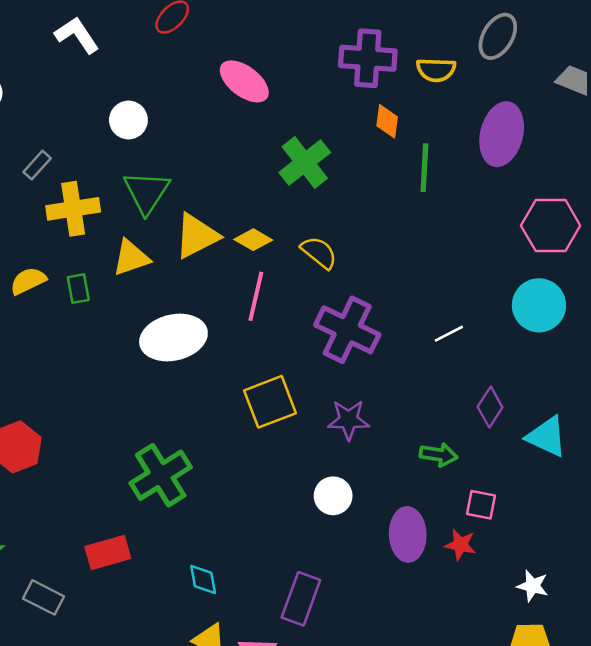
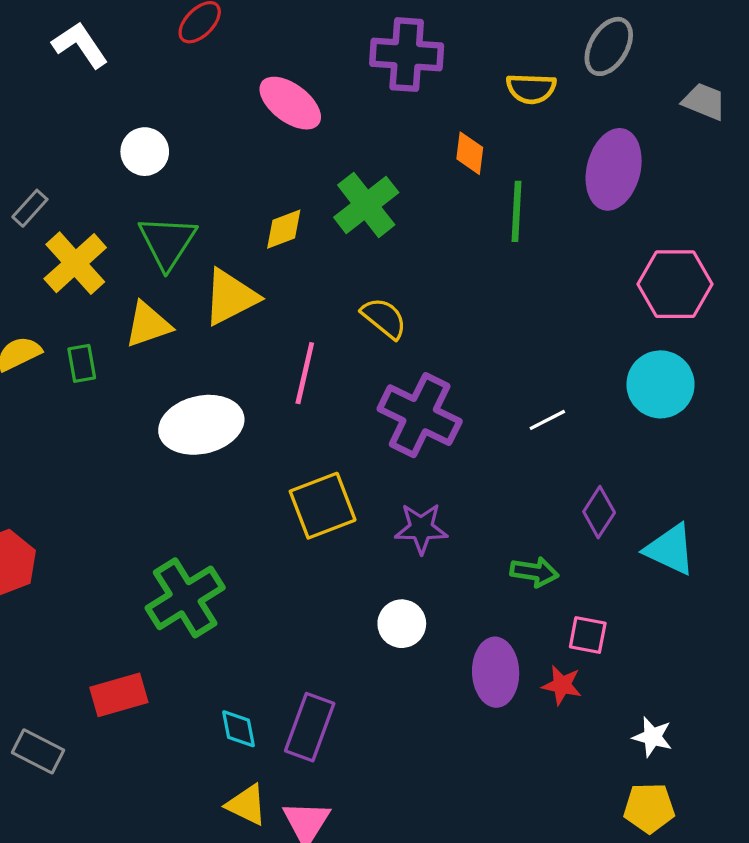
purple cross: (368, 58) -> (407, 55), moved
yellow cross: (73, 209) -> (75, 263), turned -33
yellow diamond: (253, 240) -> (284, 229), moved, turned -51
purple rectangle: (301, 599) -> (310, 727), moved

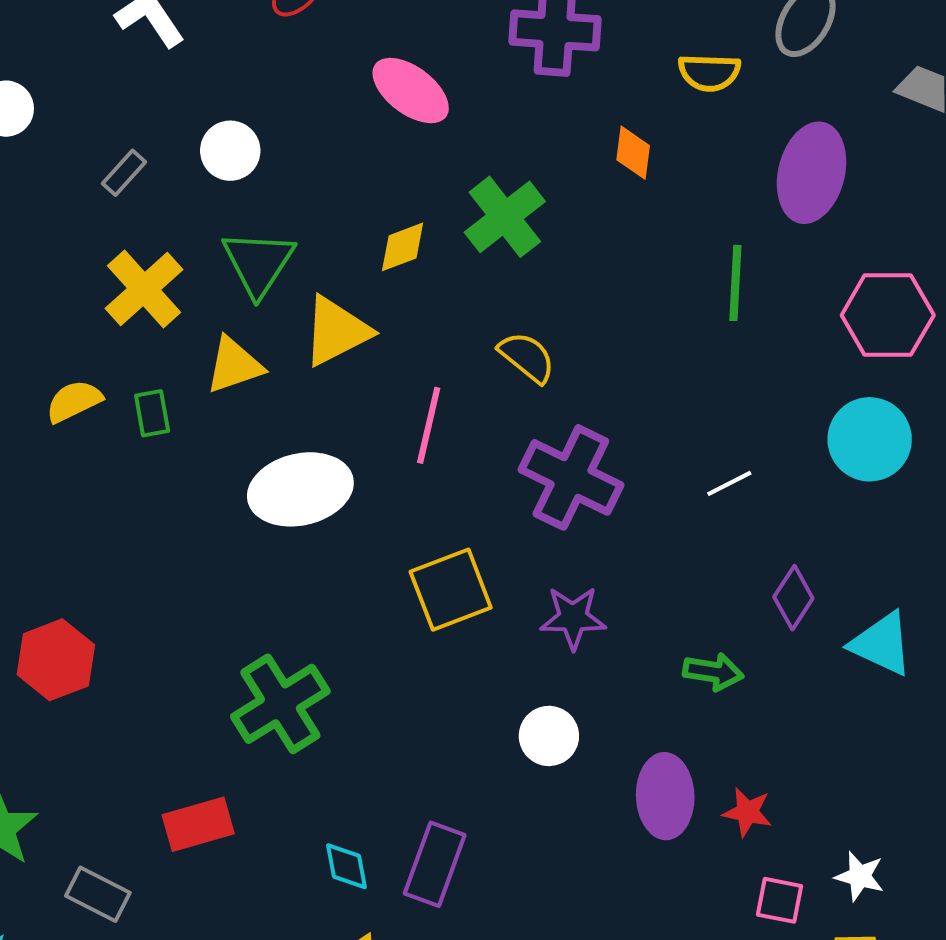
gray rectangle: (30, 208) -> (124, 173), moved
green line: (517, 211) -> (735, 283), moved
pink square: (588, 635) -> (779, 900), moved

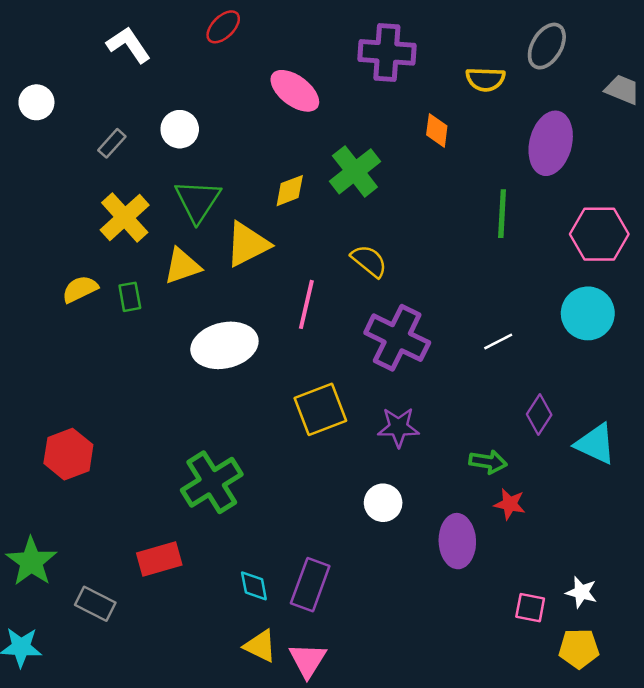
red star: (747, 812) -> (510, 504), moved

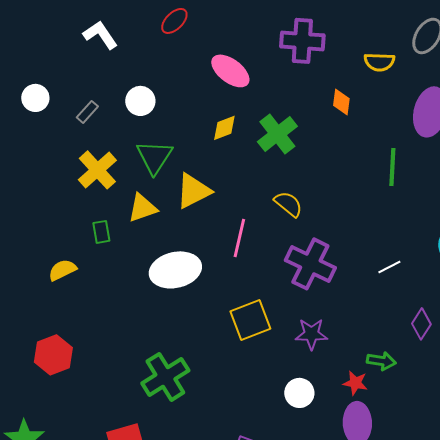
white circle: (36, 102) -> (35, 98), moved
yellow diamond: (290, 191) -> (224, 128), moved
yellow semicircle: (80, 289) -> (62, 270), moved
red star: (510, 504) -> (355, 383), moved

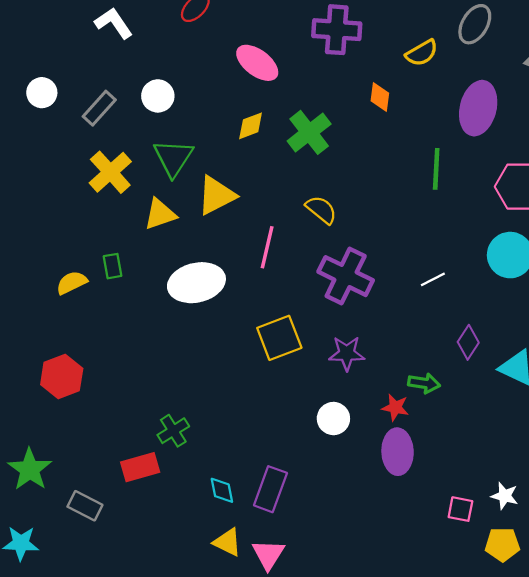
yellow semicircle: (379, 62) -> (422, 53), turned -32
gray rectangle: (87, 112) -> (99, 108), size x1.4
green rectangle: (101, 232) -> (113, 266), moved
green cross: (165, 377) -> (173, 431), moved, size x0.6

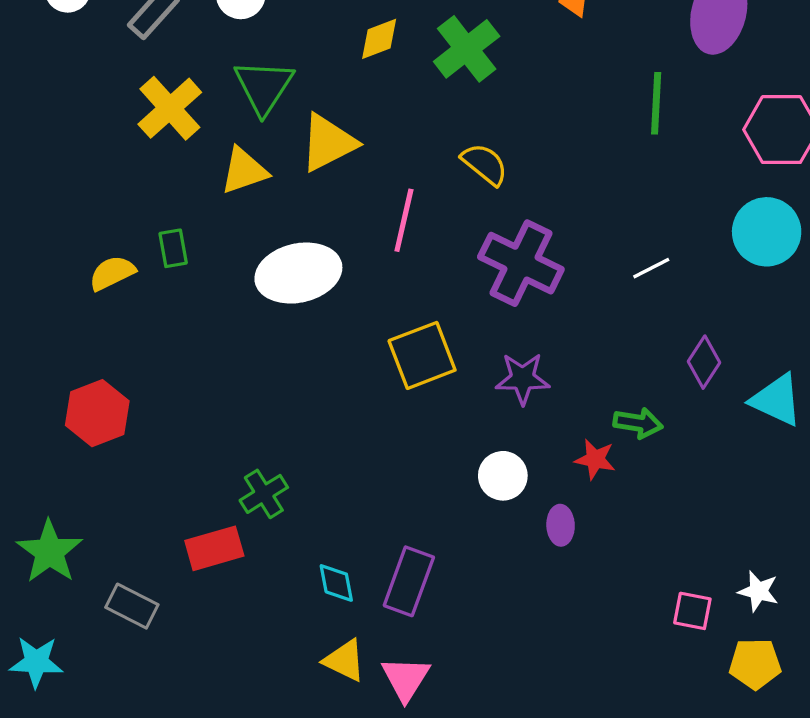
purple ellipse: (398, 452) -> (561, 525), moved, size x0.6

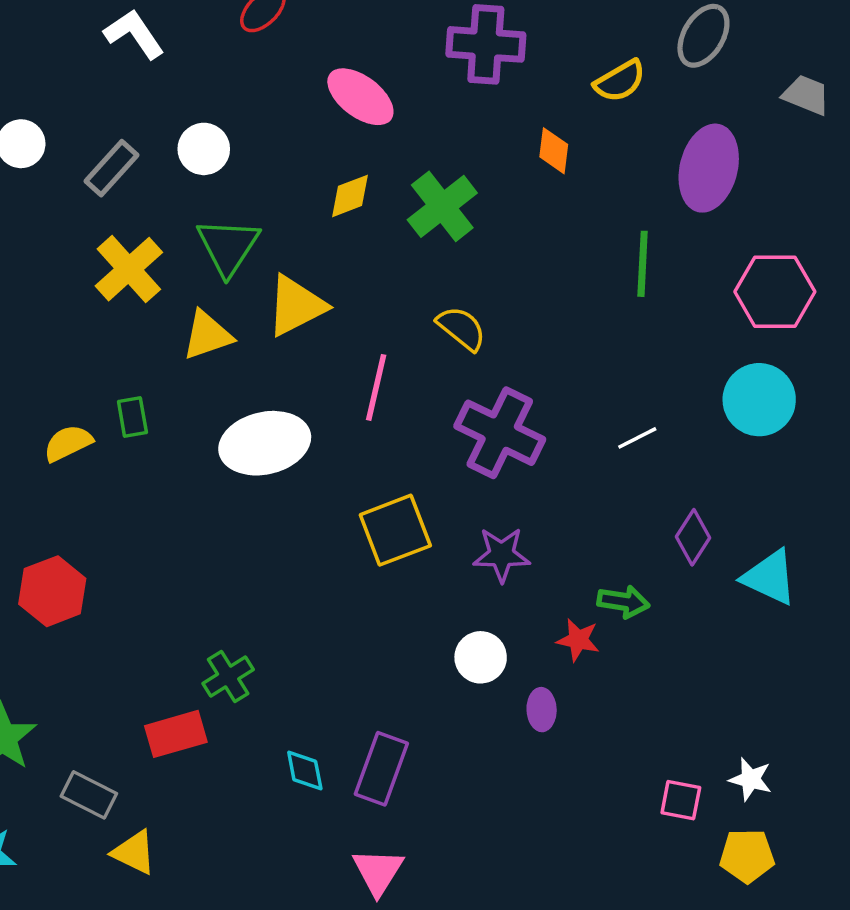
yellow triangle: (345, 660) -> (134, 852), moved

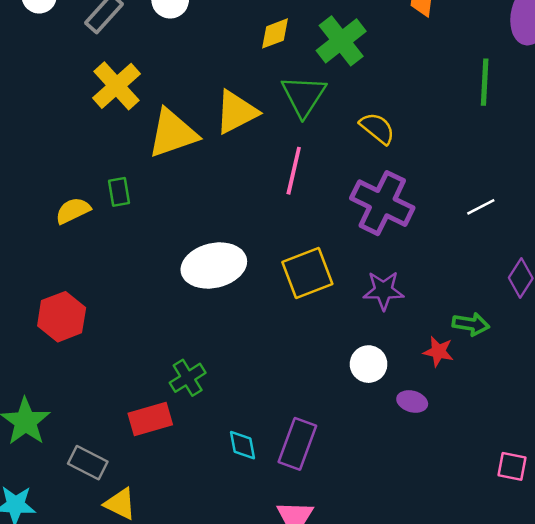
green triangle: (228, 246) -> (304, 96), moved
yellow semicircle: (461, 328) -> (377, 128), moved
yellow triangle: (207, 335) -> (173, 133), size x1.4
white ellipse: (265, 443) -> (214, 265), moved
purple ellipse: (542, 710) -> (412, 401), turned -72

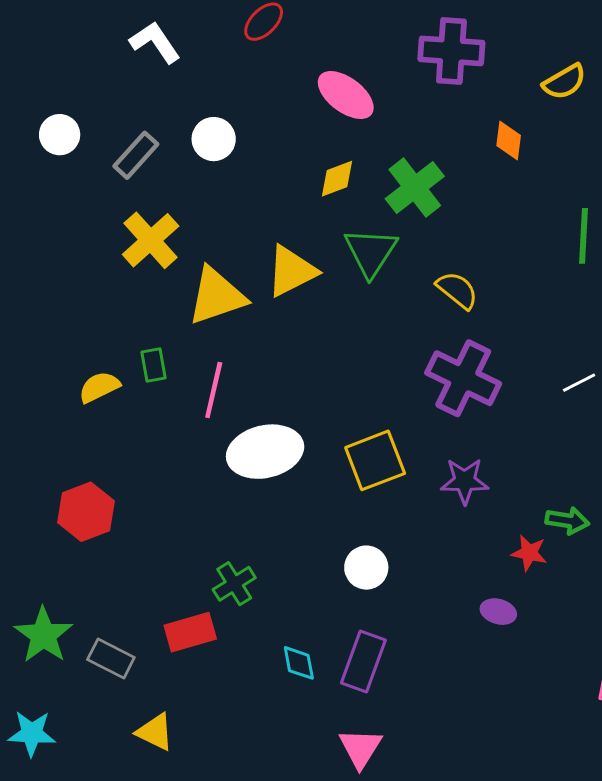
pink line: (294, 171) -> (214, 390), moved
white circle: (369, 364) -> (366, 568), moved
gray rectangle: (88, 463) -> (111, 659), moved

